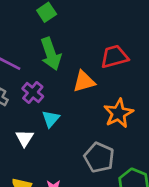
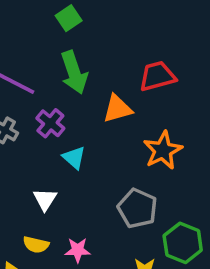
cyan triangle: (51, 119) -> (74, 158), turned -30
white triangle: (24, 138) -> (45, 199), moved

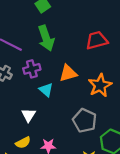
orange triangle: (117, 109) -> (68, 73), moved
purple cross: (50, 123) -> (32, 69), turned 35
yellow semicircle: (36, 245) -> (23, 143), turned -40

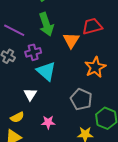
orange triangle: (68, 73) -> (71, 40), moved, turned -42
cyan triangle: (46, 90) -> (46, 71), size x1.5
yellow semicircle: (23, 143) -> (17, 117), moved

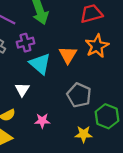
orange triangle: (71, 40) -> (68, 55), moved
orange star: (95, 67) -> (97, 46), moved

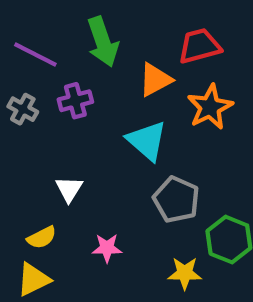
orange triangle: (68, 55) -> (155, 80), moved, turned 30
cyan triangle: (40, 64) -> (147, 141), moved

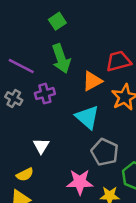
pink star: (107, 248) -> (80, 182), moved, size x1.5

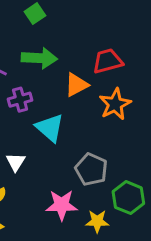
green arrow: (61, 59) -> (39, 58), turned -68
cyan triangle: (87, 117) -> (50, 128), moved

